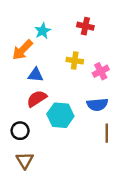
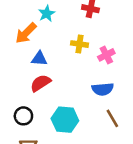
cyan hexagon: (60, 115) -> (65, 120), moved
brown line: (107, 133) -> (112, 118), turned -30

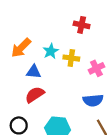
cyan star: (47, 14) -> (51, 51), moved

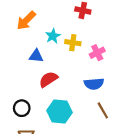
orange arrow: (21, 48) -> (26, 20), moved
red semicircle: (35, 95) -> (48, 79), moved

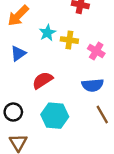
pink cross: (97, 53) -> (96, 51), turned -32
blue triangle: (36, 56) -> (18, 53), moved, turned -40

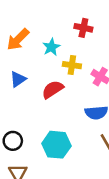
cyan star: (47, 33) -> (51, 47), moved
red semicircle: (43, 80) -> (53, 89), moved

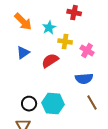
orange arrow: (18, 39) -> (23, 22), turned -90
black circle: (13, 141) -> (29, 104), moved

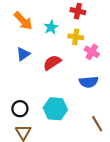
yellow cross: (65, 42) -> (76, 37), moved
brown line: (92, 103) -> (97, 124), moved
black circle: (29, 104) -> (20, 109), moved

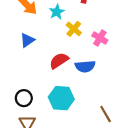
yellow cross: (76, 37) -> (74, 29), moved, turned 32
red semicircle: (52, 63) -> (59, 61), moved
blue semicircle: (89, 82) -> (85, 66), moved

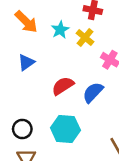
yellow cross: (74, 29) -> (85, 38), moved
blue semicircle: (85, 66) -> (93, 92), turned 138

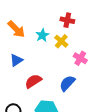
red semicircle: (63, 86) -> (33, 81), moved

